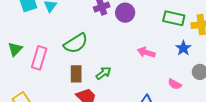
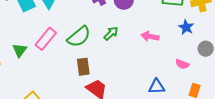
pink rectangle: (39, 58) -> (46, 39), moved, turned 30
green arrow: (104, 73) -> (111, 33), moved

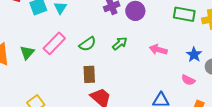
blue star: (186, 27) -> (194, 55), moved
green semicircle: (79, 37) -> (87, 44), size x0.7

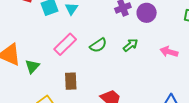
green triangle: (27, 52) -> (32, 66), moved
brown rectangle: (89, 74) -> (71, 81), moved

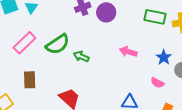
green semicircle: (98, 45) -> (58, 44), size x1.4
green arrow: (131, 45) -> (81, 56), moved, turned -119

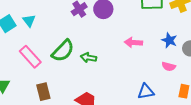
pink rectangle: (24, 43) -> (30, 57), turned -75

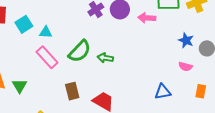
cyan triangle: (29, 21) -> (46, 32), moved, turned -48
pink arrow: (133, 42) -> (147, 18), moved
brown rectangle: (43, 92) -> (72, 91), moved

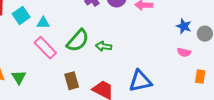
blue triangle: (163, 92) -> (140, 81), moved, size x1.4

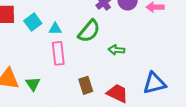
green semicircle: (78, 41) -> (89, 31), moved
pink rectangle: (45, 48) -> (58, 53), turned 40

